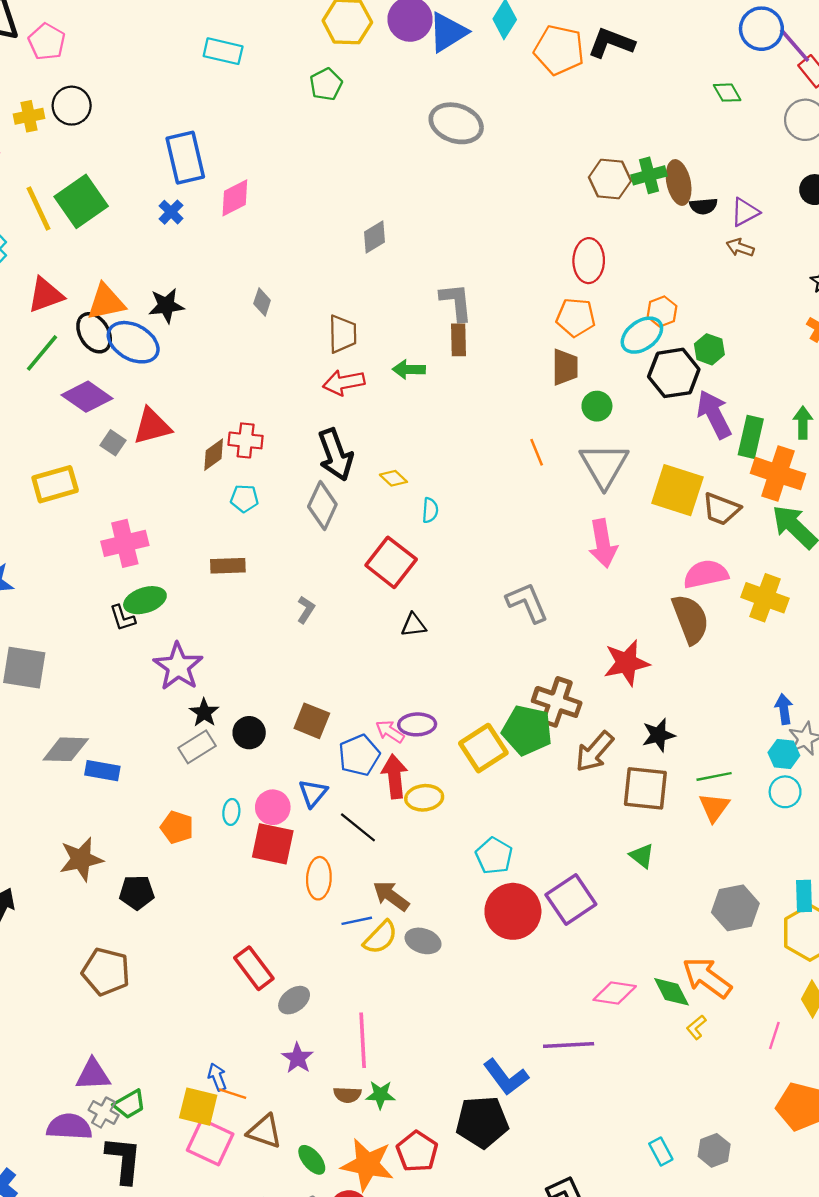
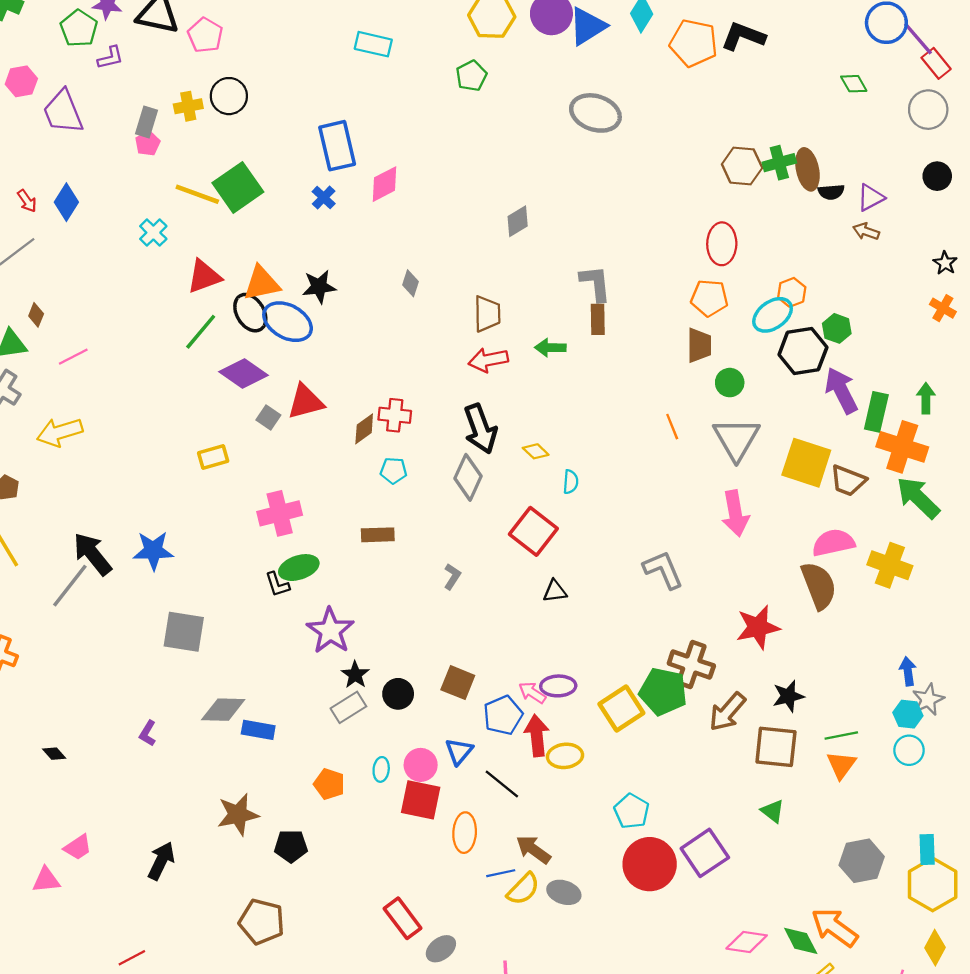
yellow line: (38, 209) -> (197, 194), turned -45
yellow rectangle: (55, 484) -> (213, 457), size x0.7

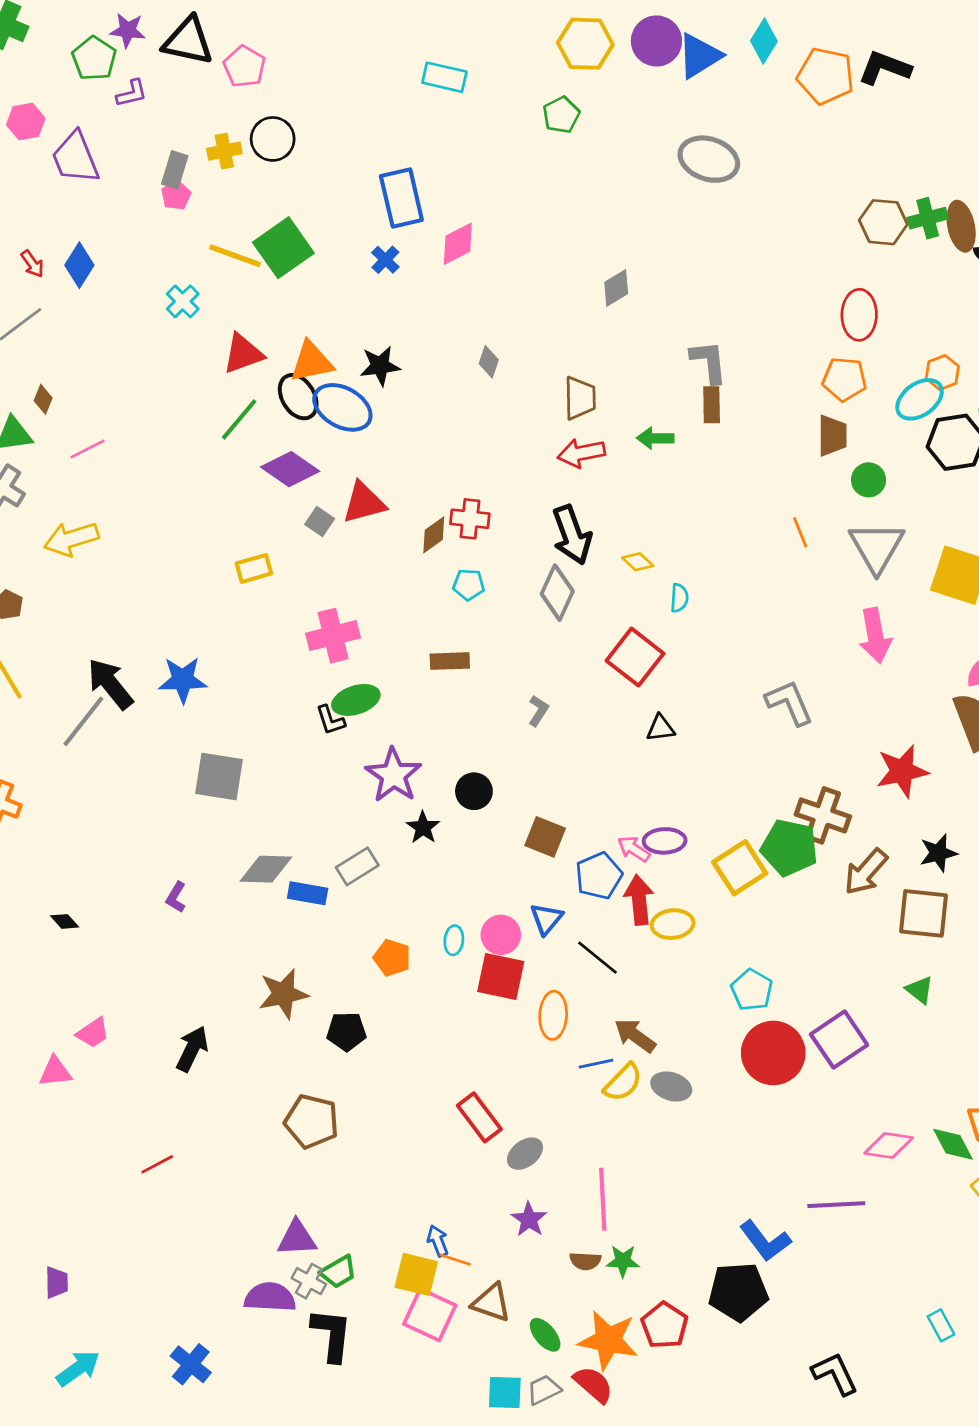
black circle: (398, 694) -> (474, 791), moved
gray rectangle: (348, 707) -> (357, 866), moved

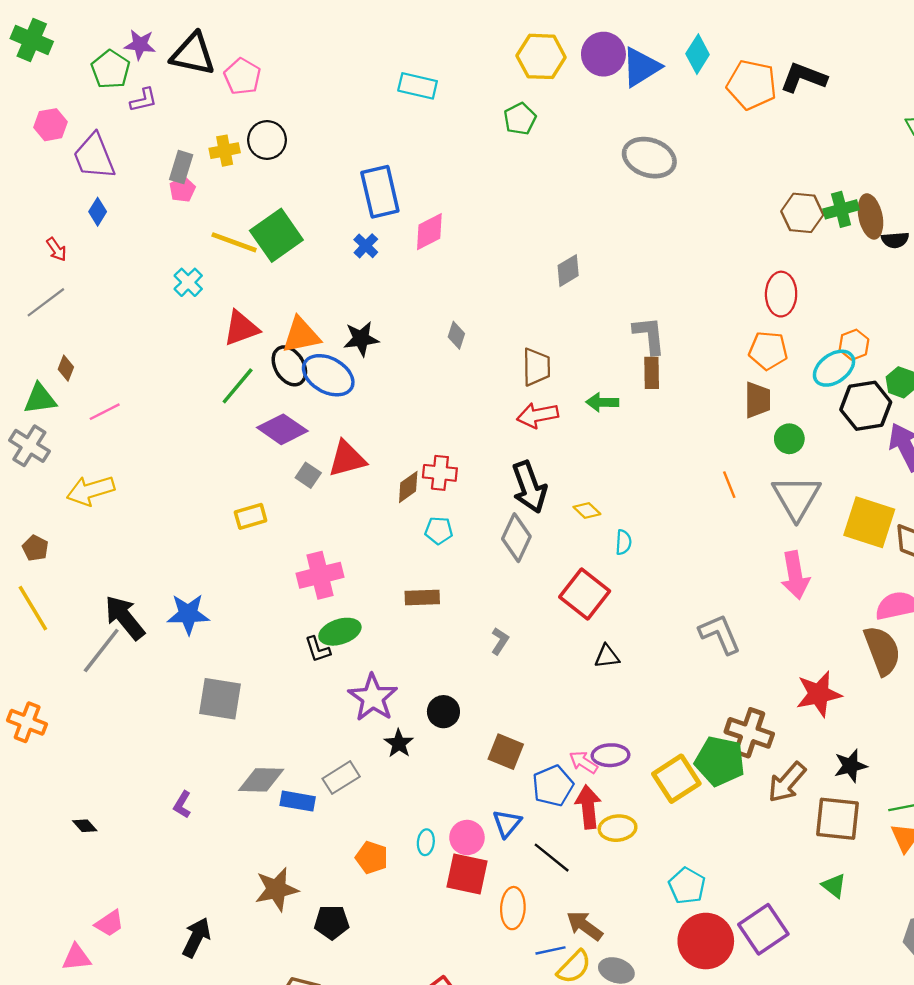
blue diamond: (79, 265) -> (98, 212), moved, size x0.7

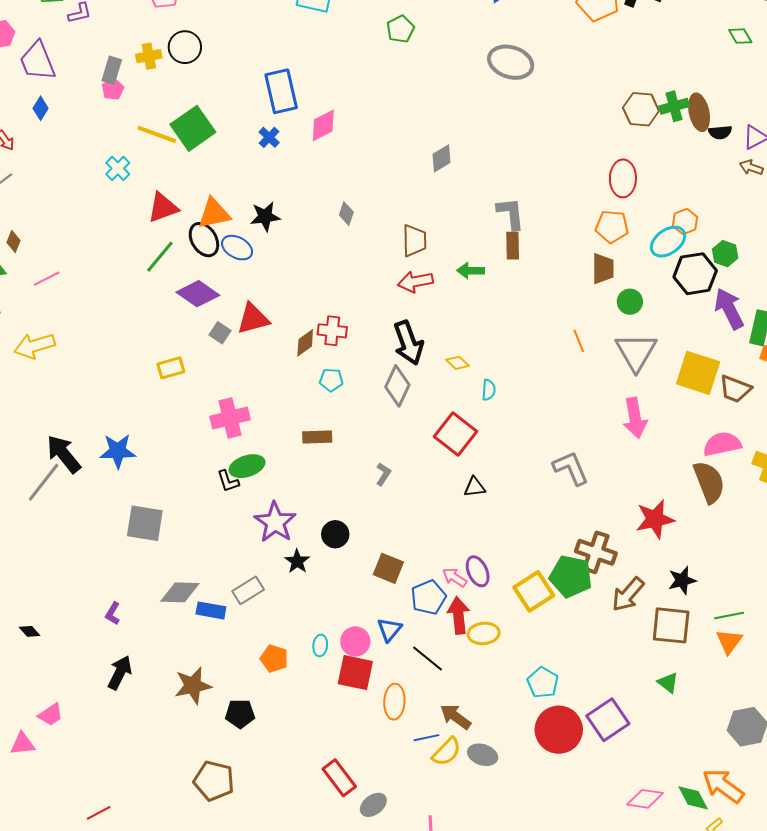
blue ellipse: (328, 375) -> (237, 248), size x0.7
purple ellipse: (610, 755) -> (478, 571), turned 68
black arrow: (196, 938) -> (120, 673), moved

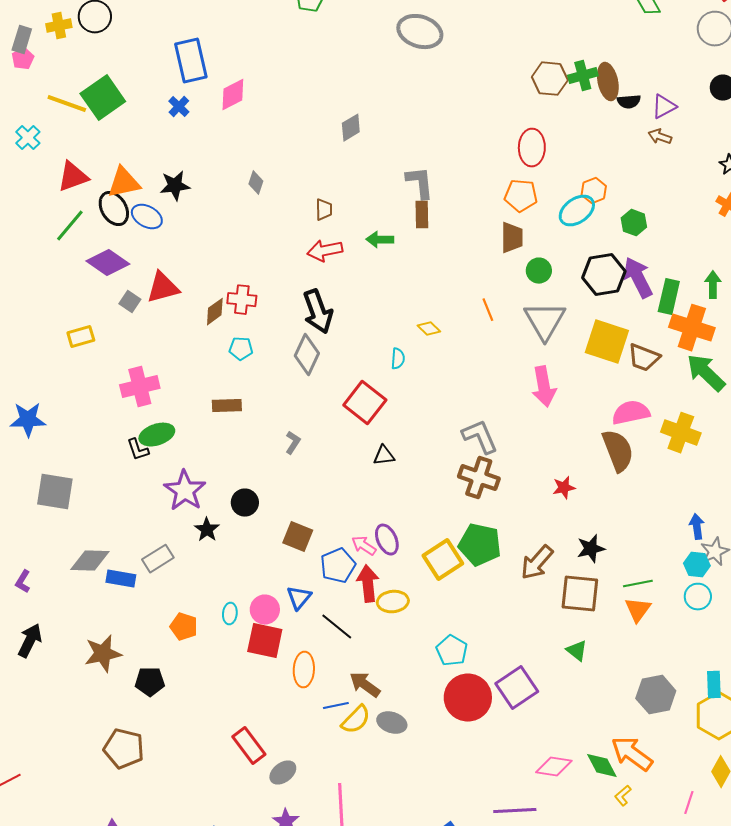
brown trapezoid: (414, 241) -> (324, 210), size x0.7
black hexagon: (695, 274) -> (604, 275), moved
yellow diamond: (458, 363) -> (429, 329), moved
red star: (655, 519) -> (564, 488), size x0.6
brown cross: (596, 552) -> (479, 478), moved

